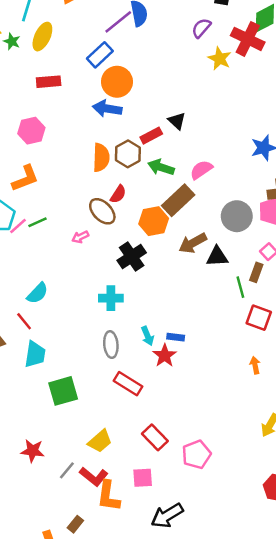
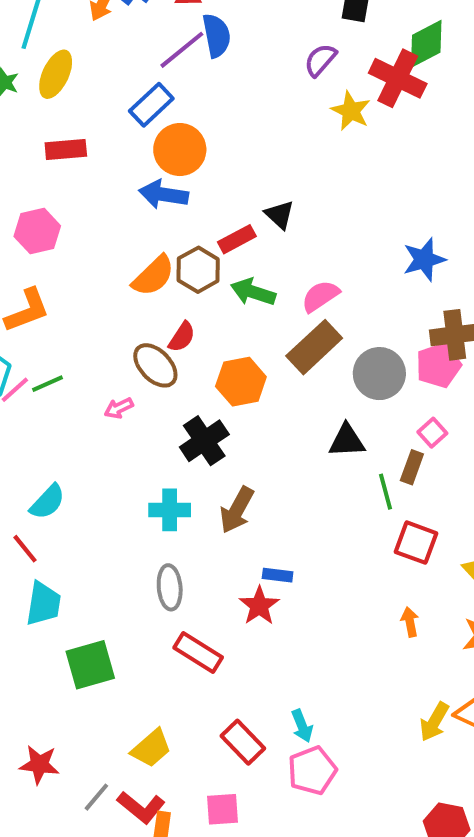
orange semicircle: (101, 158) -> (153, 276), turned 44
brown rectangle: (178, 200) -> (314, 347), moved
brown arrow: (193, 243) -> (237, 510), moved, turned -32
cyan arrow: (148, 336) -> (302, 726), moved

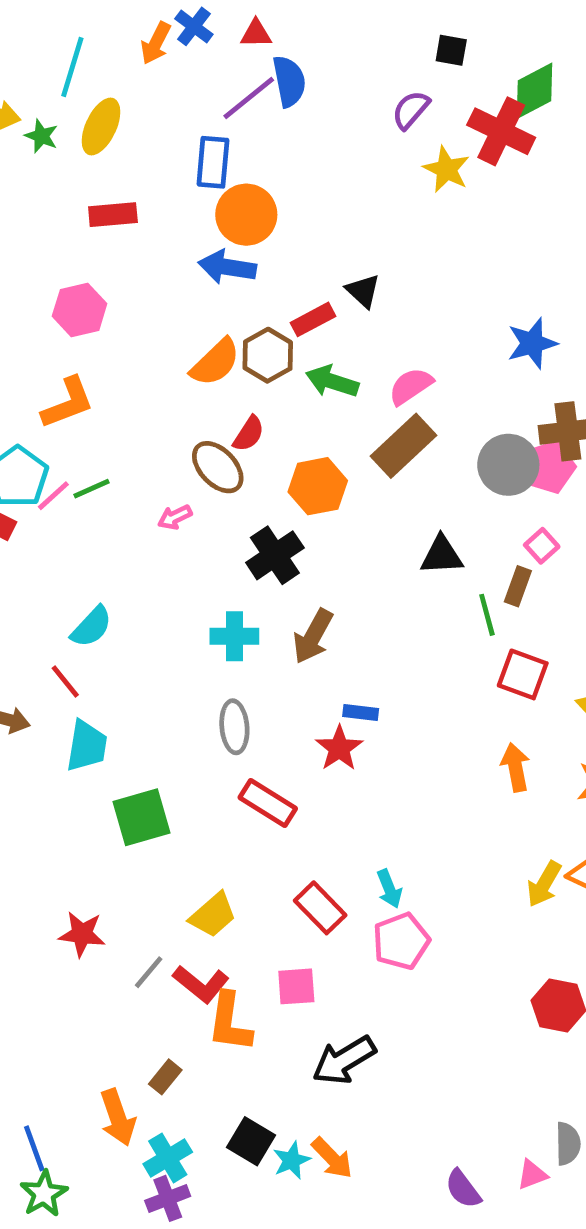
blue rectangle: (151, 105) -> (213, 162), turned -42
gray circle: (379, 374) -> (508, 465), moved
orange arrow: (410, 622) -> (515, 767), size x1.4

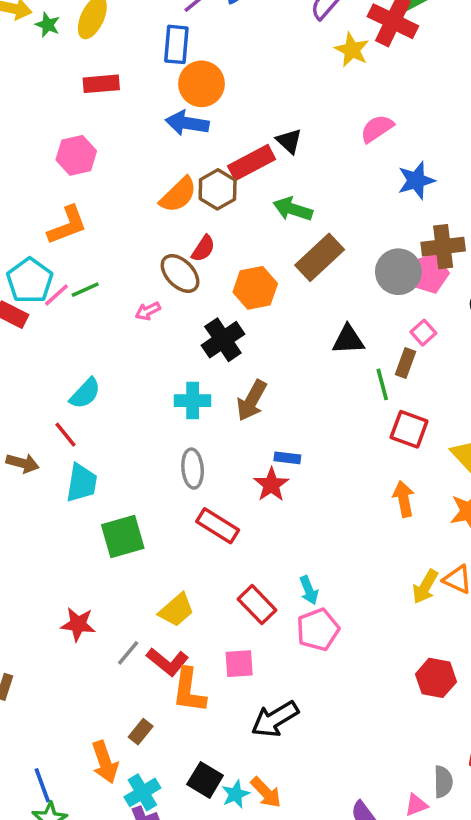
red rectangle: (313, 319) -> (252, 163), size x1.4
green arrow: (332, 381) -> (293, 209), moved
pink semicircle: (411, 386) -> (377, 129), moved

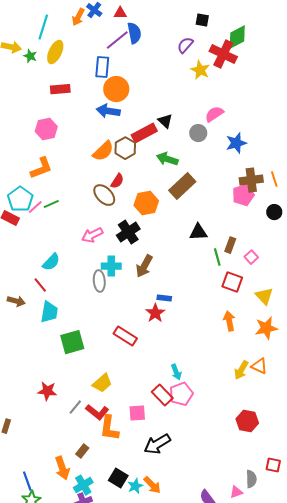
gray circle: (398, 272) -> (198, 133), moved, size x0.7
pink arrow: (148, 311) -> (92, 235), moved, size x1.5
pink square: (423, 333) -> (251, 257), moved
gray ellipse: (193, 469) -> (99, 281), moved
red rectangle: (257, 605) -> (162, 395), moved

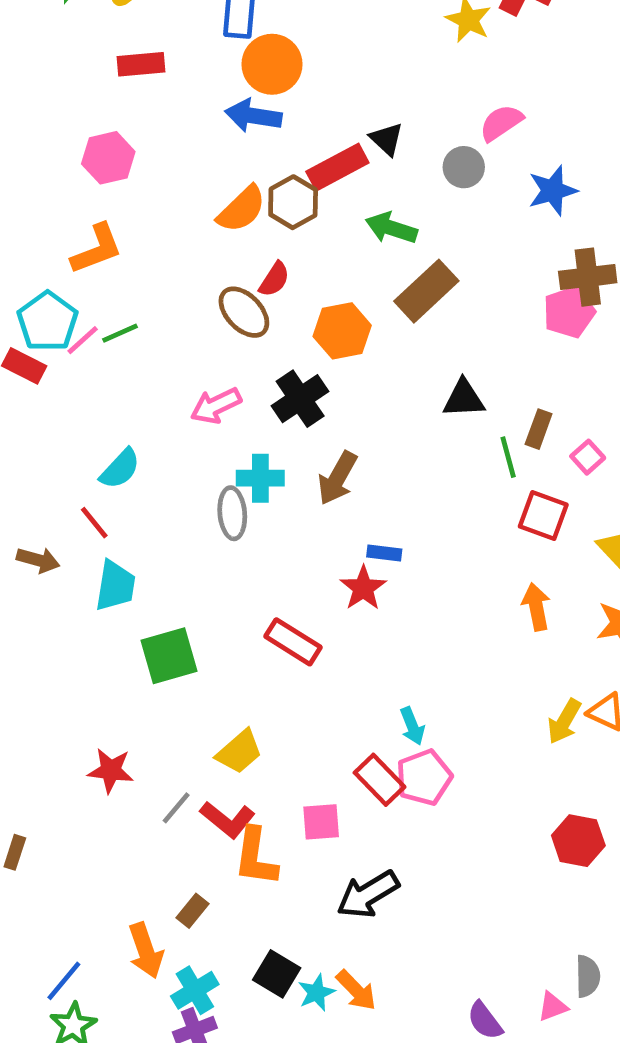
blue line: (27, 481) -> (64, 981), turned 60

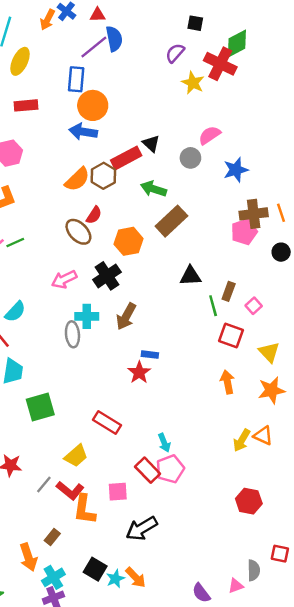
red rectangle: (293, 642) -> (107, 422), moved

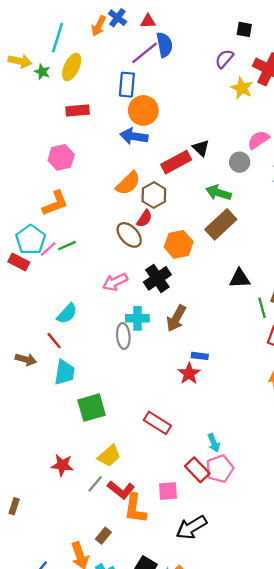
brown hexagon: (103, 176) -> (154, 195), moved
green arrow: (154, 189) -> (218, 193), moved
yellow trapezoid: (76, 456) -> (109, 456), moved

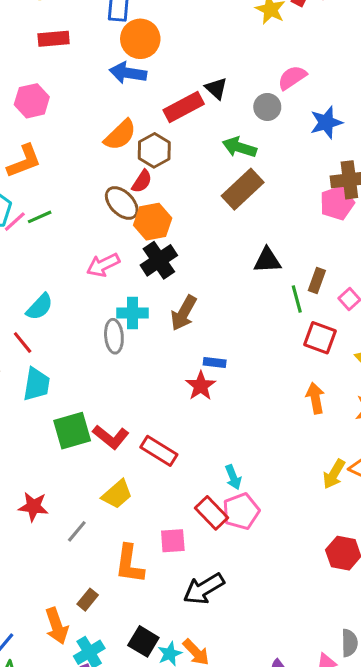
orange hexagon: (179, 244) -> (153, 222), moved
yellow trapezoid: (109, 456) -> (117, 494), moved
red L-shape: (121, 490) -> (111, 437), moved

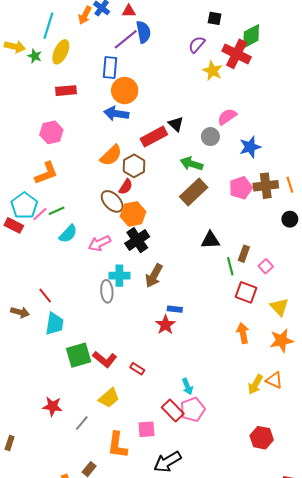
pink pentagon: (337, 203) -> (241, 188), moved
cyan semicircle: (40, 307) -> (68, 234), moved
red rectangle: (159, 451) -> (137, 369), size x0.6

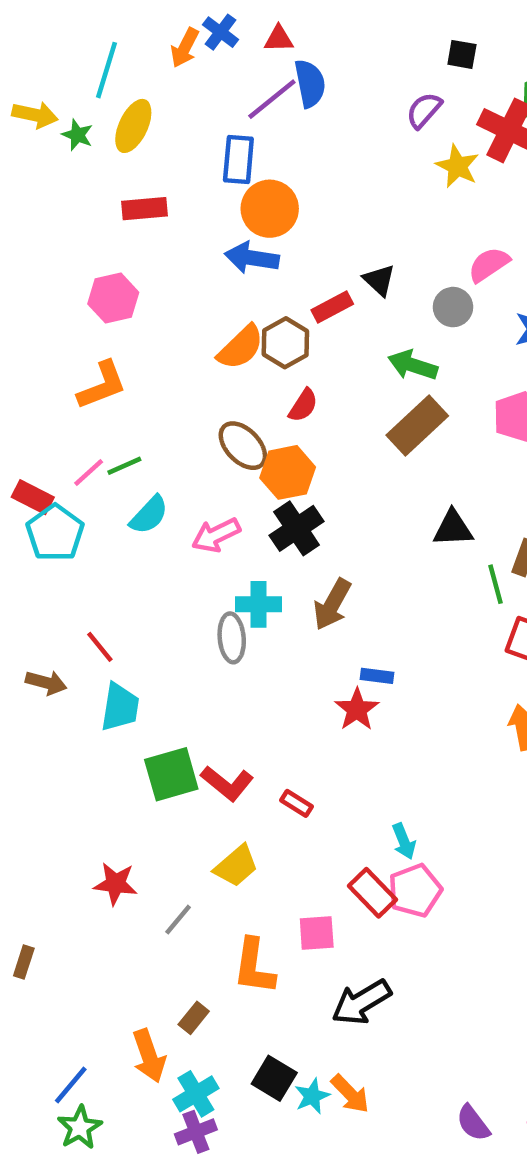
red rectangle: (154, 137) -> (332, 307), size x0.7
brown hexagon: (134, 166) -> (285, 343), moved
red semicircle: (126, 187) -> (303, 405), moved
cyan pentagon: (24, 206) -> (55, 533), moved

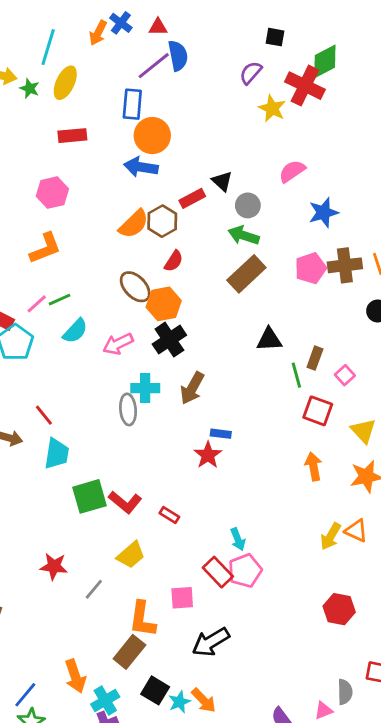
gray circle: (453, 307) -> (248, 205), moved
brown rectangle: (194, 1018) -> (129, 652), moved, size x1.6

